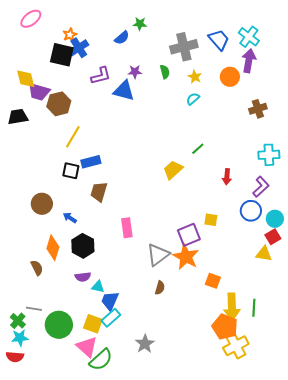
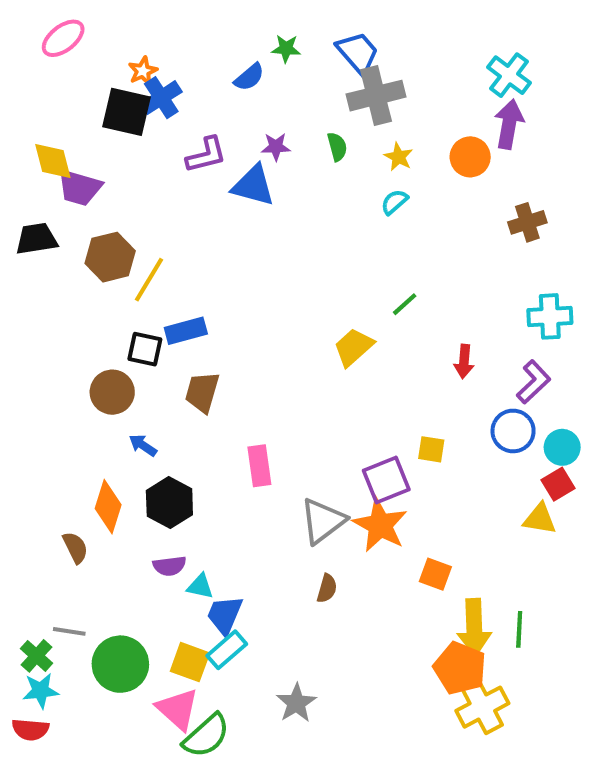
blue trapezoid: (219, 40) -> (358, 53), moved
brown hexagon: (59, 104) -> (110, 257), moved
brown circle: (42, 204) -> (112, 392), moved

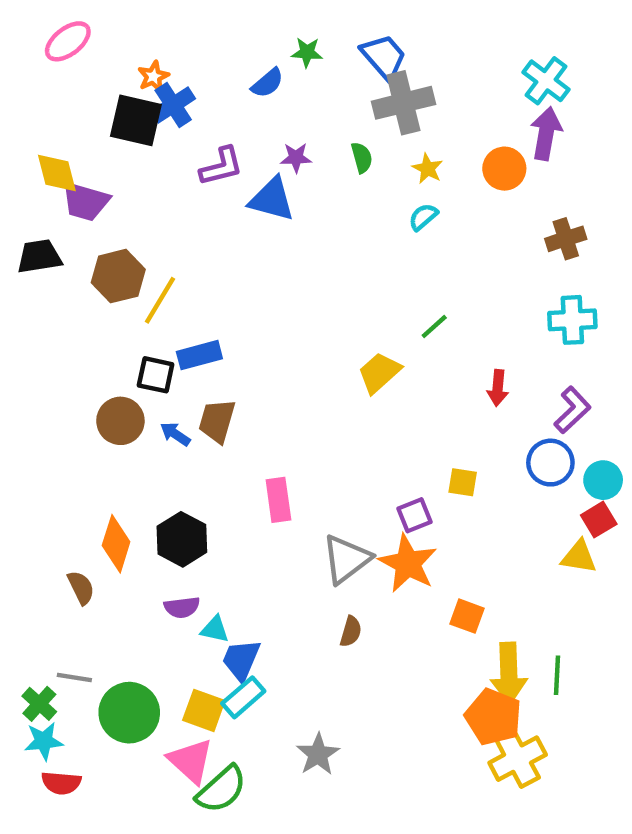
cyan cross: (550, 316) -> (572, 320), moved
blue arrow: (143, 445) -> (175, 434), moved
purple square: (386, 480) -> (414, 515), size x0.7
red semicircle: (30, 730) -> (61, 783), moved

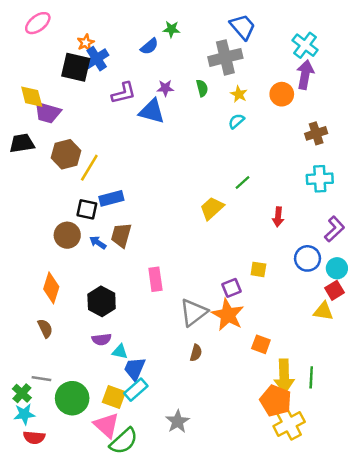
blue trapezoid: (384, 57) -> (243, 27), moved
purple L-shape: (572, 410) -> (334, 229), moved
orange diamond: (116, 544) -> (51, 288), moved

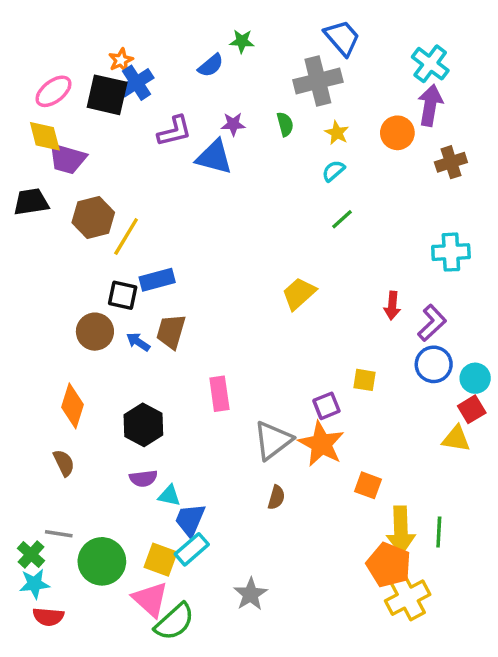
pink ellipse: (38, 23) -> (53, 91), moved
brown cross: (316, 133) -> (451, 162), moved
green line: (243, 182) -> (342, 219), moved
purple L-shape: (334, 229) -> (432, 323), moved

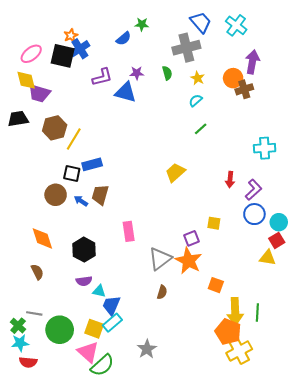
cyan cross: (430, 64) -> (236, 25), moved
brown cross: (451, 162) -> (244, 89), moved
orange diamond: (73, 406) -> (42, 238), turned -35

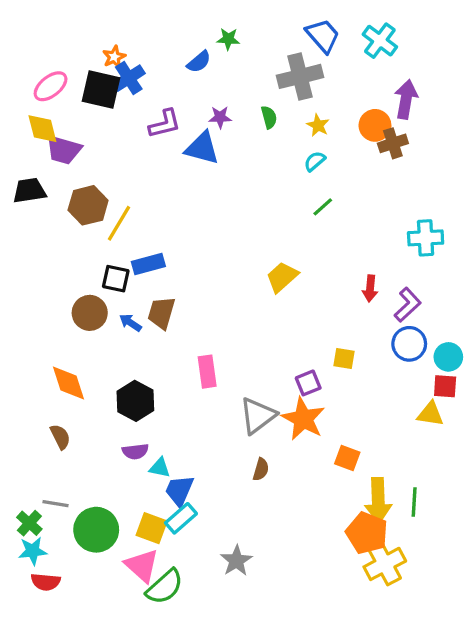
red square: (277, 240) -> (445, 386), turned 35

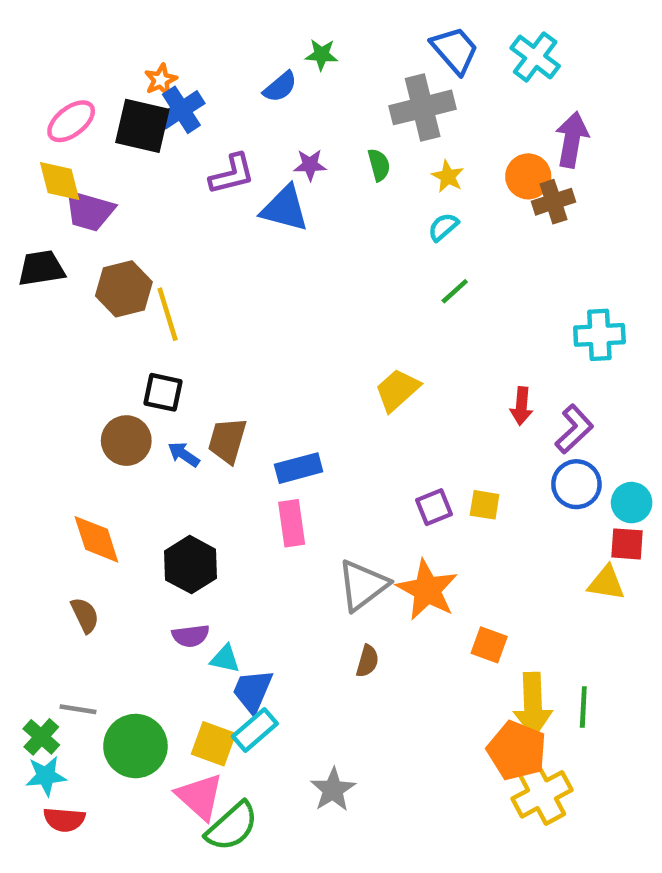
yellow line: (119, 223) -> (168, 314), turned -48
blue rectangle: (148, 264) -> (299, 468), moved
purple square: (308, 383) -> (434, 507), moved

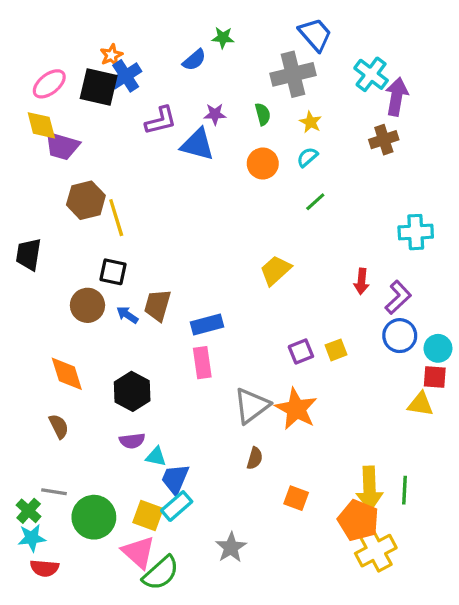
cyan cross: (535, 57) -> (371, 74), moved
orange circle: (528, 176) -> (263, 164), moved
black trapezoid: (41, 268) -> (29, 254), moved, turned -72
yellow square: (485, 505) -> (336, 350), turned -30
orange square: (489, 645) -> (296, 498), moved

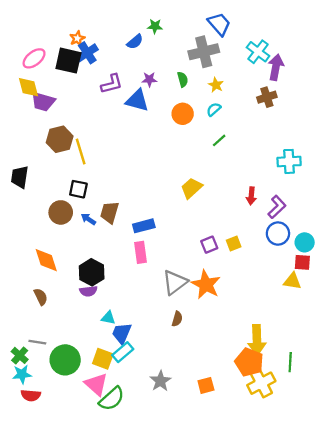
purple semicircle: (132, 441) -> (88, 291), moved
green line: (405, 490) -> (290, 362), moved
orange square: (296, 498) -> (206, 385), moved, turned -35

